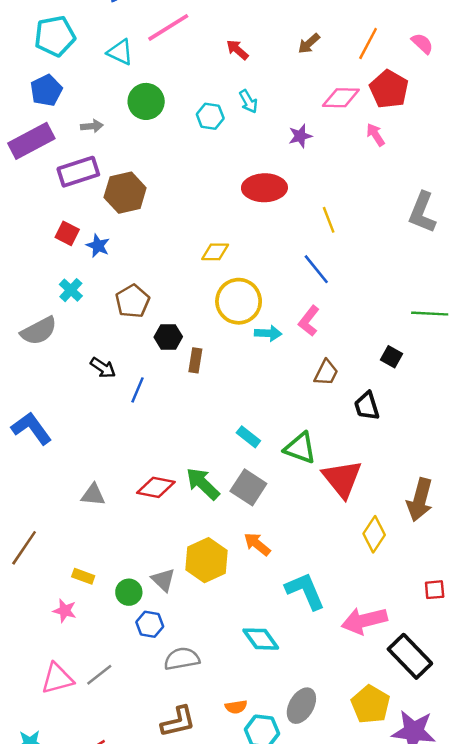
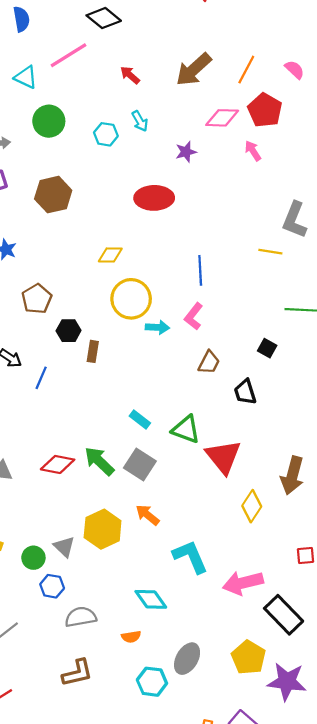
brown arrow: (309, 44) -> (194, 70), size x1.8
brown hexagon: (125, 193) -> (53, 195), moved
yellow line: (329, 220) -> (270, 252), moved, turned -60
blue line: (316, 269) -> (200, 270), turned 36
orange semicircle: (236, 707) -> (131, 637), moved

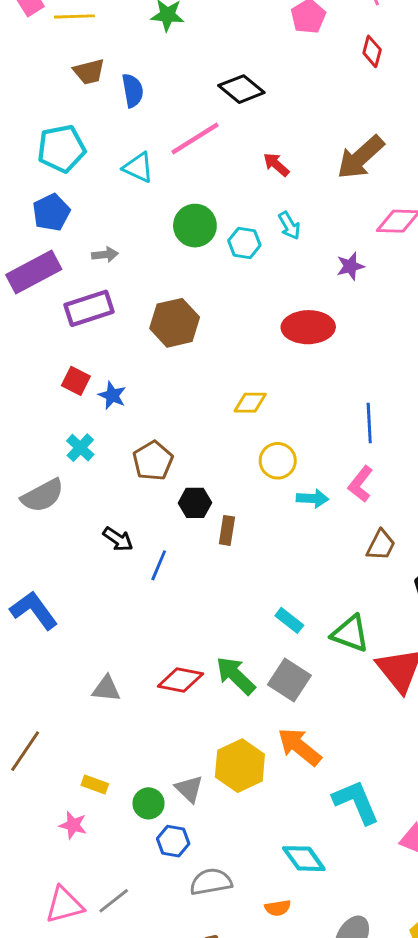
green circle: (49, 121) -> (195, 226), moved
yellow circle: (131, 299) -> (278, 461), size x0.7
orange arrow: (148, 515) -> (299, 747), size x1.4

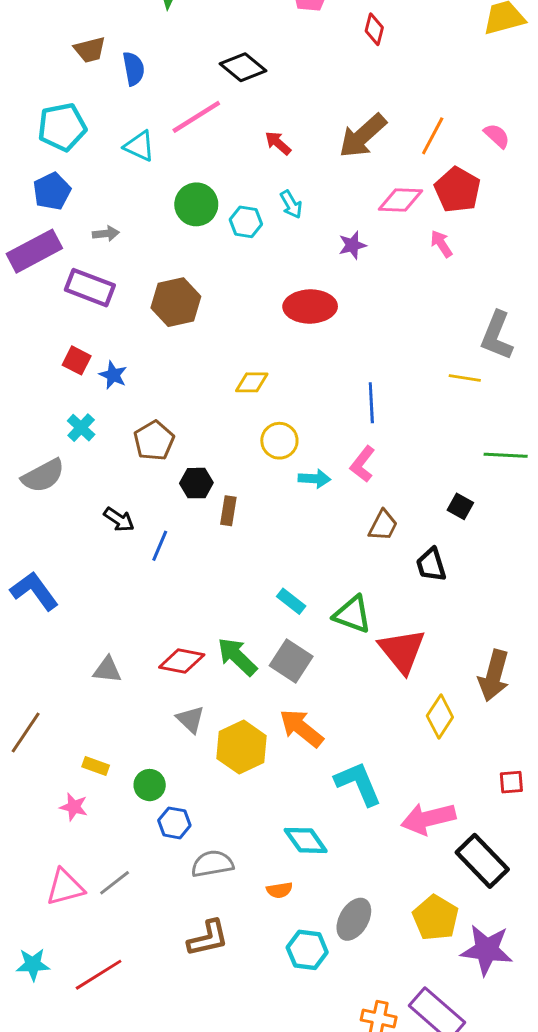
purple rectangle: (89, 308) -> (90, 288), turned 39
gray triangle: (189, 789) -> (190, 719), moved

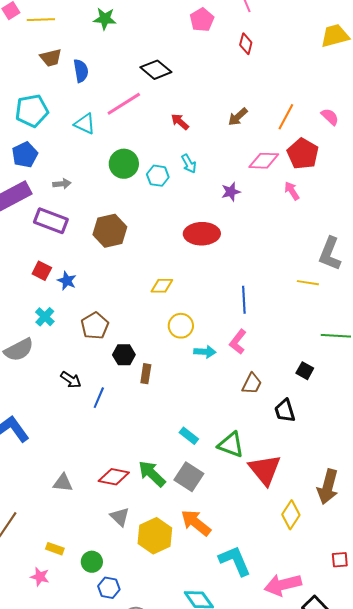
brown arrow: (363, 136) -> (238, 117), size x0.6

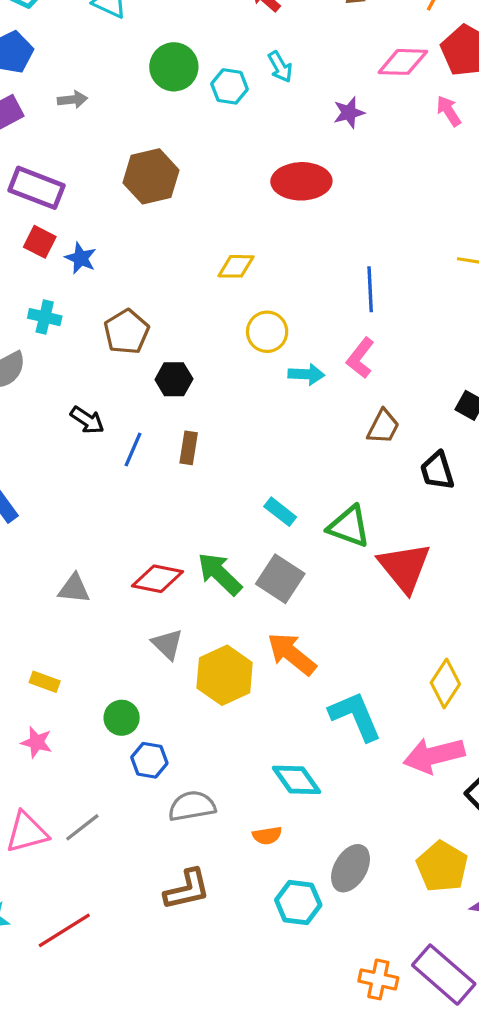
purple rectangle: (51, 221) -> (37, 188), moved
cyan cross: (45, 317) -> (45, 317), turned -30
brown rectangle: (146, 374) -> (189, 448), moved
yellow diamond: (291, 515) -> (445, 683), moved
yellow rectangle: (55, 549) -> (45, 682), moved

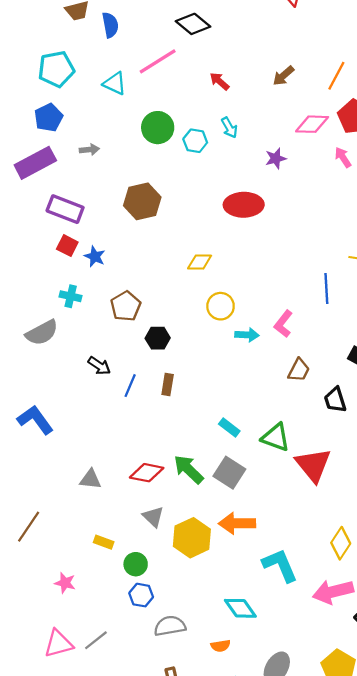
blue line: (370, 289) -> (326, 289), moved
orange arrow: (292, 654) -> (237, 523), turned -40
yellow rectangle: (45, 682) -> (104, 542), moved
green circle: (122, 718) -> (136, 564), moved

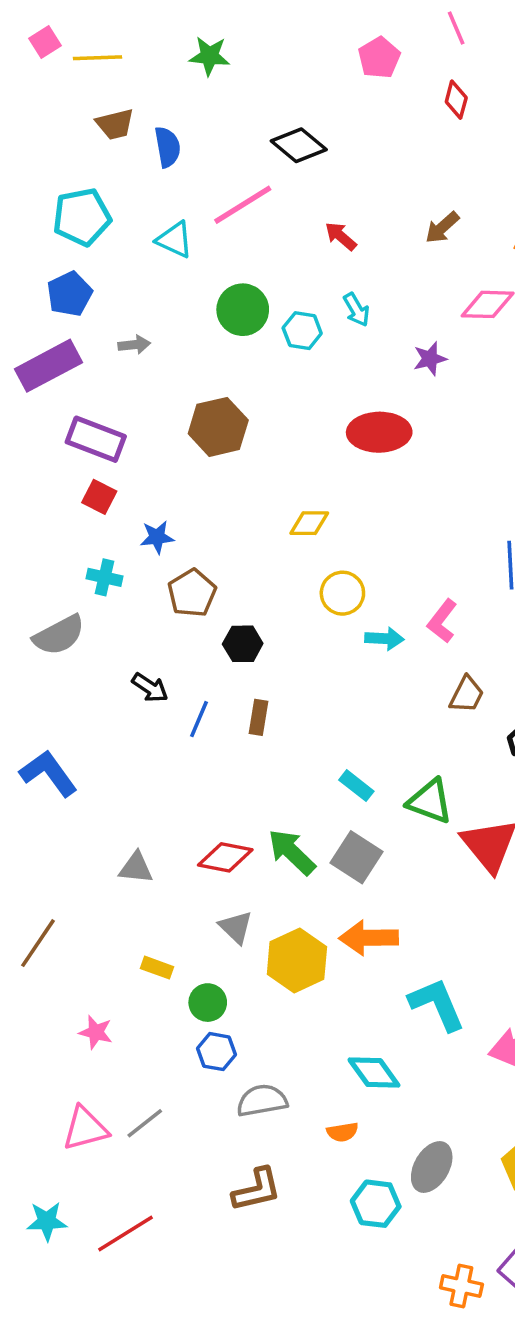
blue star: (95, 257) -> (157, 537), moved, turned -30

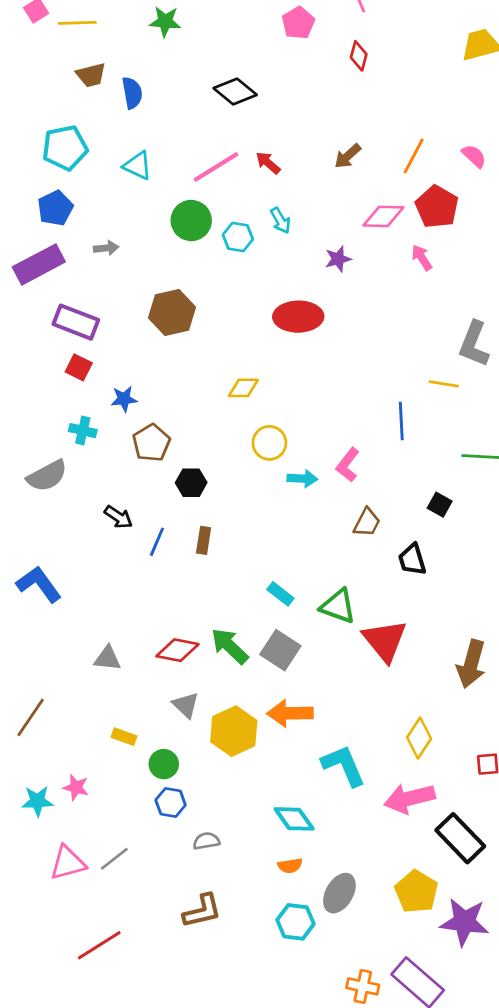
pink line: (243, 205) -> (216, 167), moved
gray semicircle: (262, 1101) -> (206, 841), size x0.7
orange semicircle: (342, 1132) -> (290, 866), moved
cyan star: (47, 1221) -> (37, 801), moved

